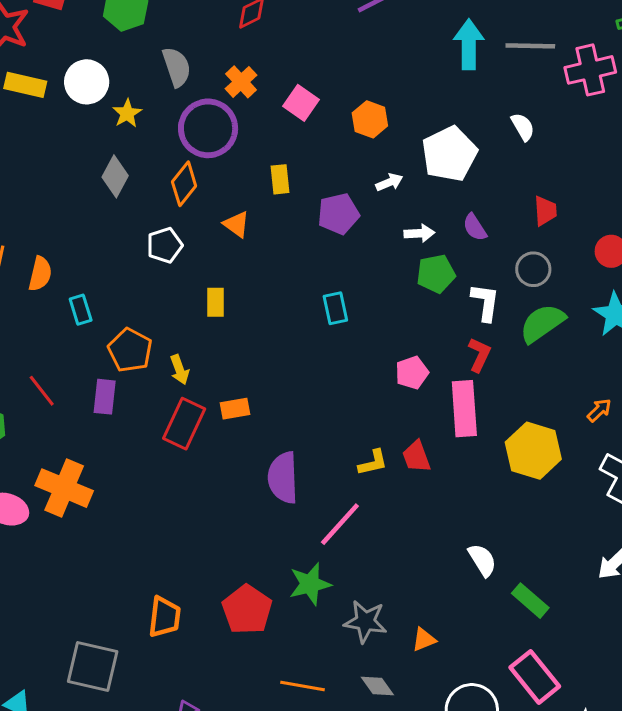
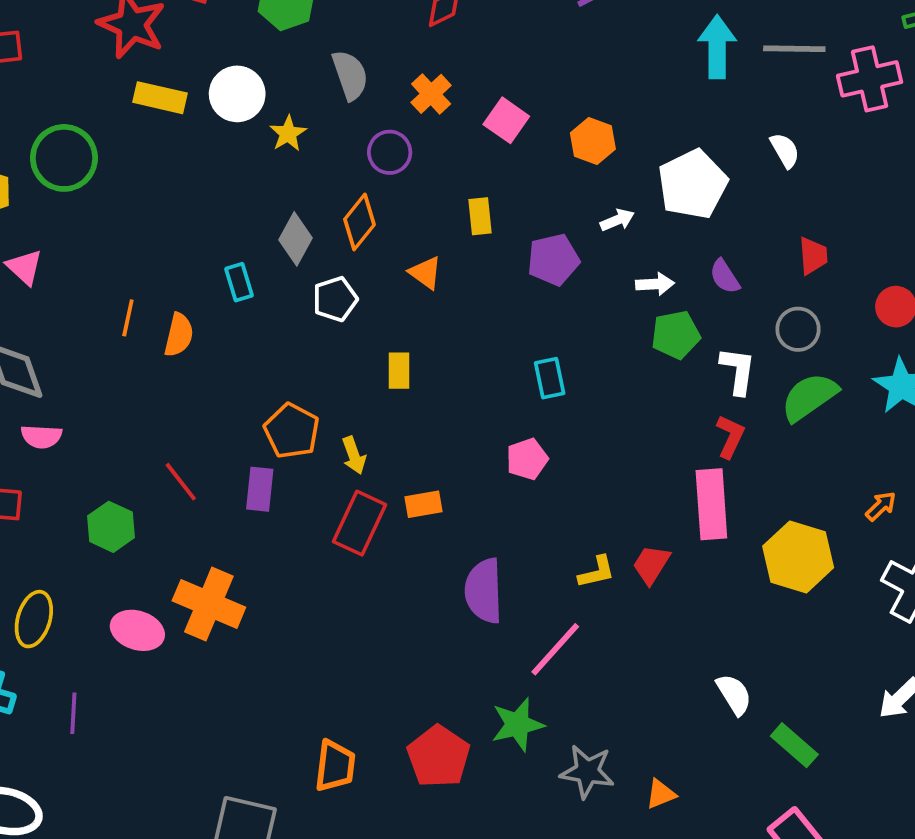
purple circle: (208, 128) -> (390, 152), size x0.6
gray diamond: (115, 176) -> (295, 239), moved
cyan rectangle: (81, 310) -> (239, 282), moved
pink pentagon: (412, 373) -> (527, 459), moved
red trapezoid: (416, 457) -> (651, 564), turned 52

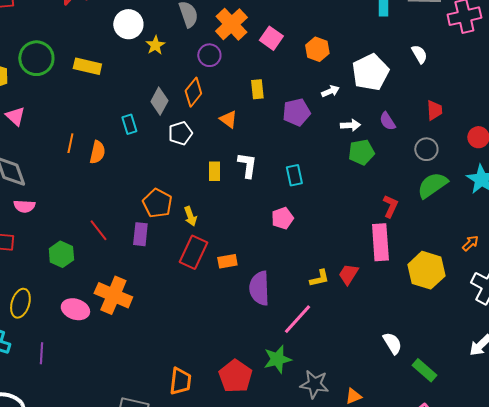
orange cross: (431, 94) -> (231, 24), size x1.5
yellow rectangle: (160, 98) -> (87, 66), moved
white L-shape: (738, 371) -> (247, 165), moved
orange rectangle: (423, 504) -> (227, 261), moved

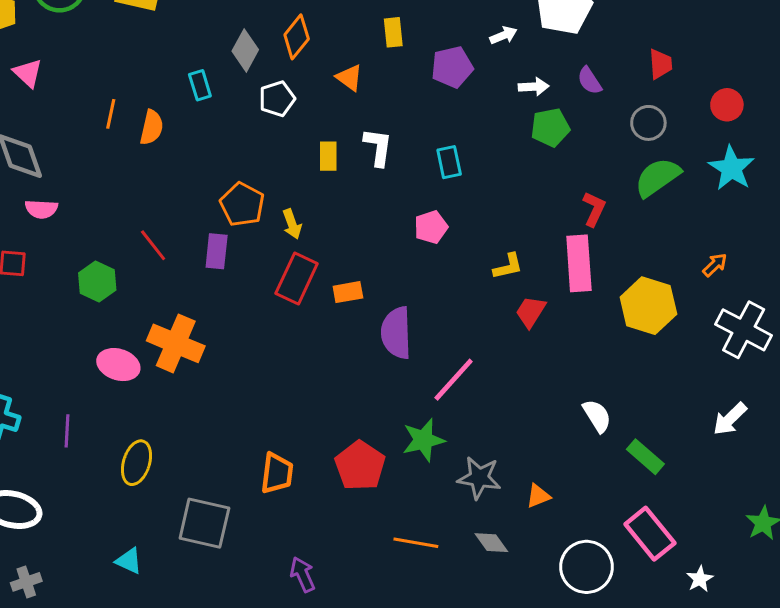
yellow L-shape: (319, 278) -> (508, 266), moved
yellow ellipse: (20, 303) -> (136, 463), moved

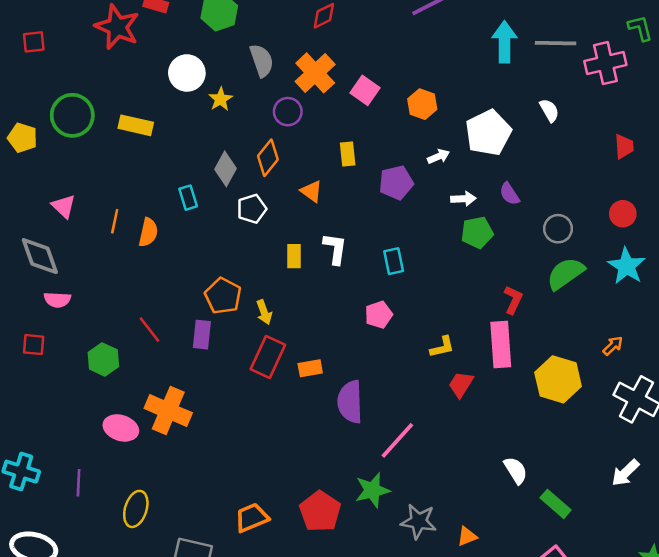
red trapezoid: (660, 64) -> (624, 146), moved
pink triangle: (28, 73) -> (64, 206), moved
orange trapezoid: (277, 473) -> (252, 518), turned -120

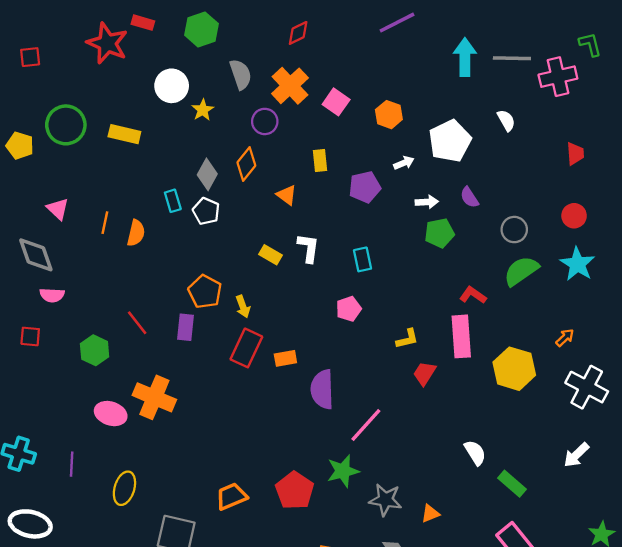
white pentagon: (252, 209) -> (206, 211), moved, turned -30
yellow rectangle: (294, 256) -> (270, 255), turned -60
red L-shape: (513, 300) -> (473, 295), turned -80

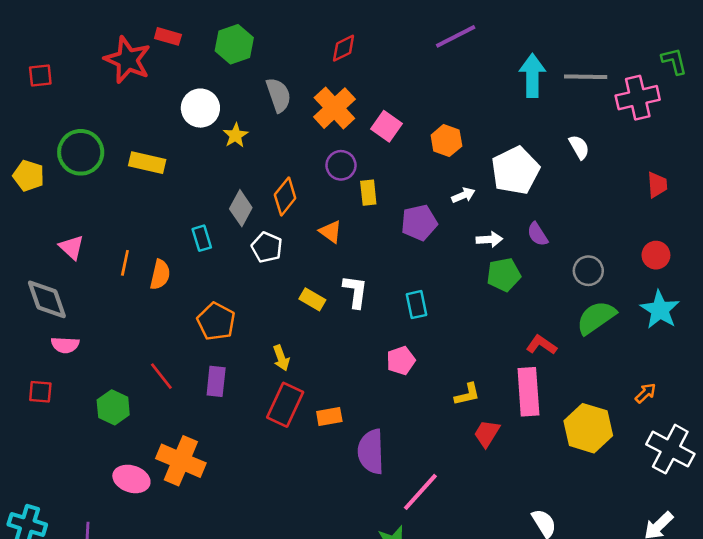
purple circle: (265, 121) -> (341, 165), moved
white pentagon: (206, 211) -> (267, 247), moved
orange pentagon: (205, 292) -> (216, 321), moved

